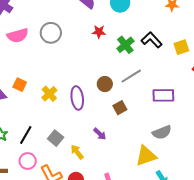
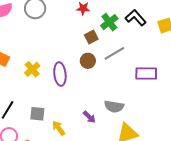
brown square: (120, 108) -> (91, 37), moved
gray semicircle: (162, 132) -> (114, 107), moved, turned 30
purple arrow: (100, 134) -> (89, 117), moved
gray square: (56, 138) -> (37, 114), turned -35

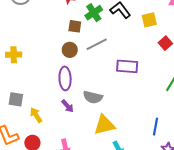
brown square: (91, 37) -> (75, 26), turned 32
yellow cross: (32, 69) -> (14, 55), turned 35
purple ellipse: (60, 74) -> (65, 78), moved

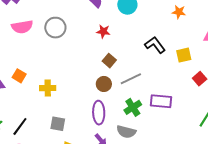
green cross: (94, 13) -> (133, 107), moved
brown square: (75, 26) -> (109, 61), turned 32
gray square: (16, 99) -> (58, 124), moved

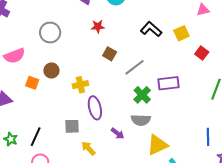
pink semicircle: (22, 27) -> (14, 56), moved
orange square: (19, 76) -> (32, 83), moved
brown circle: (104, 84) -> (51, 70), moved
yellow cross: (48, 88) -> (80, 85), moved
purple ellipse: (99, 113) -> (95, 108), moved

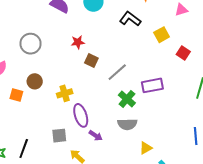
red star: (98, 26) -> (78, 42), moved
black L-shape: (151, 29) -> (130, 19), moved
purple arrow: (118, 133) -> (96, 136), moved
yellow triangle: (157, 145) -> (146, 148), size x0.6

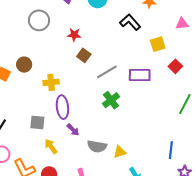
gray circle: (31, 44) -> (39, 20), moved
purple rectangle: (152, 85) -> (140, 75), moved
gray semicircle: (127, 124) -> (97, 146), moved

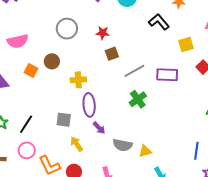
gray circle: (39, 20) -> (67, 29), moved
brown square: (84, 55) -> (112, 54), turned 32

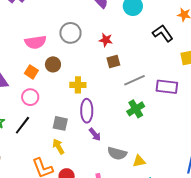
pink semicircle: (18, 41) -> (35, 42), moved
yellow arrow: (77, 144) -> (58, 146), moved
pink circle: (27, 150) -> (30, 97), moved

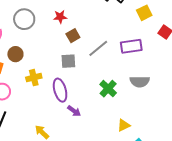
yellow cross: (78, 85) -> (34, 78), moved
green cross: (136, 109) -> (108, 89), moved
gray square: (60, 123) -> (68, 61), moved
gray semicircle: (117, 153) -> (140, 82), moved

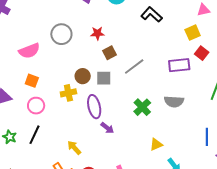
yellow square: (144, 13) -> (193, 33), moved
purple rectangle: (131, 46) -> (179, 65), moved
brown circle: (15, 54) -> (83, 76), moved

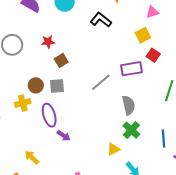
gray line: (134, 67) -> (101, 82), moved
gray semicircle: (174, 102) -> (129, 105), turned -102
green cross: (142, 107) -> (131, 130), moved

